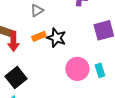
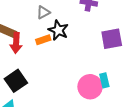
black star: (56, 38) -> (58, 30), moved
pink circle: (77, 69) -> (90, 87), moved

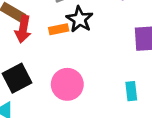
pink circle: (90, 87) -> (67, 84), moved

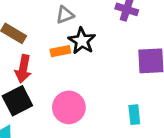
red arrow: (23, 29) -> (23, 69), moved

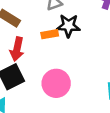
black star: (82, 41) -> (68, 26), turned -30

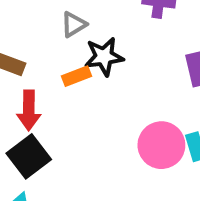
pink circle: (56, 83) -> (161, 145), moved

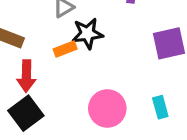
pink circle: (161, 145) -> (107, 108), moved

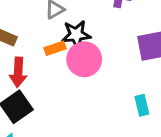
pink circle: (107, 108) -> (84, 59), moved

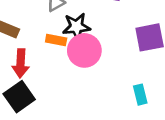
orange rectangle: (55, 48) -> (56, 40), turned 30

